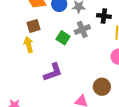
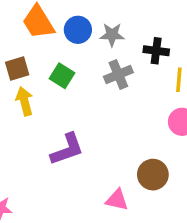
brown square: (33, 26) -> (17, 69), moved
green square: (63, 38) -> (62, 76), moved

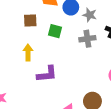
green square: (62, 76) -> (55, 31), turned -32
yellow arrow: (24, 101) -> (28, 53), moved

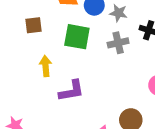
brown square: (30, 20) -> (34, 25), moved
green square: (55, 31) -> (77, 37), size x1.5

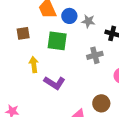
gray cross: (118, 43) -> (95, 55), moved
purple L-shape: (71, 91) -> (55, 83), turned 45

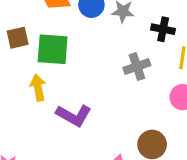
green square: (57, 41) -> (53, 49), moved

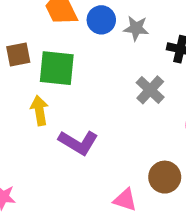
gray cross: (137, 67) -> (150, 90), turned -30

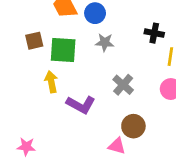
gray star: (136, 28) -> (105, 42), moved
gray cross: (150, 90) -> (123, 85), moved
brown circle: (165, 177) -> (133, 126), moved

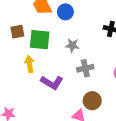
gray star: (105, 42) -> (72, 45), moved
gray cross: (123, 85) -> (85, 68), turned 35

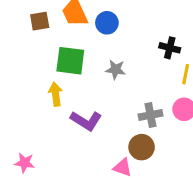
brown square: (17, 32) -> (40, 21), moved
gray cross: (85, 68) -> (150, 115), moved

